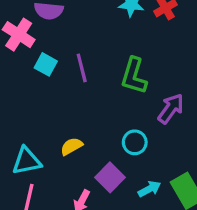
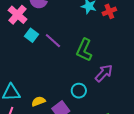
purple line: (82, 68) -> (53, 41), turned -42
yellow semicircle: (72, 146) -> (38, 101), moved

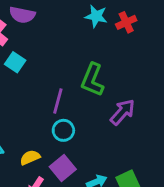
purple line: (53, 41) -> (58, 101), moved, turned 66
cyan circle: (79, 91) -> (63, 130), moved

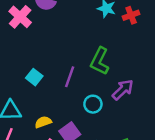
cyan square: (15, 62) -> (34, 77), moved
cyan circle: (63, 130) -> (93, 104), moved

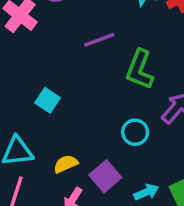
purple line: (70, 77) -> (99, 40), moved, turned 55

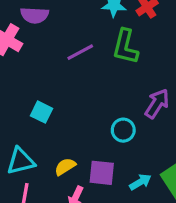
green L-shape: (140, 70) -> (125, 47), moved
purple square: (105, 176) -> (102, 173), turned -36

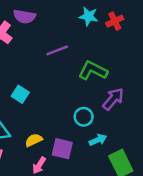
green L-shape: (125, 47) -> (93, 71), moved, turned 96
cyan arrow: (140, 182) -> (98, 140), moved

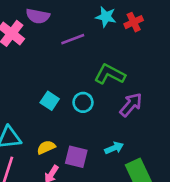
purple line: (57, 50) -> (73, 39), moved
cyan square: (20, 94) -> (50, 101), moved
cyan circle: (84, 117) -> (83, 102), moved

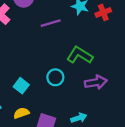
cyan square: (50, 101) -> (21, 86), moved
purple arrow: (131, 105) -> (96, 82), turned 35

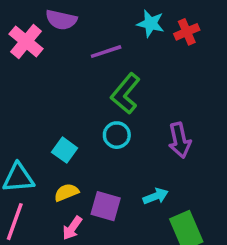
green L-shape: (80, 55) -> (125, 94), moved, turned -80
purple arrow: (96, 82) -> (180, 140), turned 90

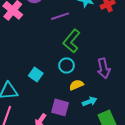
yellow semicircle: (66, 192) -> (76, 85), moved

